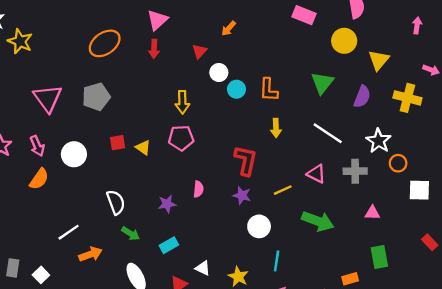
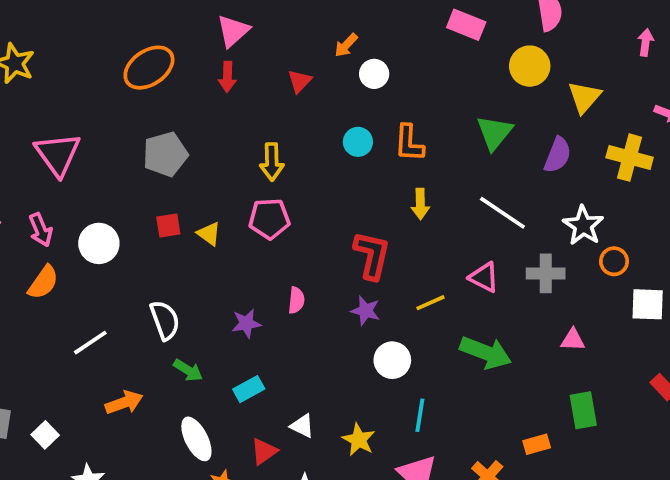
white circle: (219, 73) -> (374, 74), moved
gray pentagon: (96, 97) -> (165, 154), moved
white line: (69, 232) -> (90, 343), moved

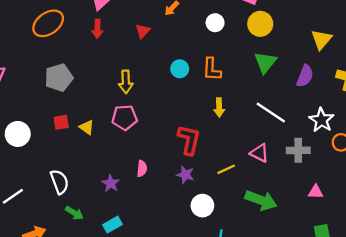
yellow circle: (530, 66) -> (260, 24), moved
white circle: (374, 74) -> (215, 23), moved
purple star: (246, 323) -> (111, 183), turned -30

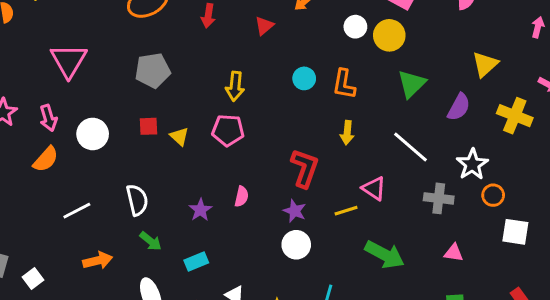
yellow circle: (260, 24) -> (389, 35), moved
pink triangle: (259, 153) -> (374, 188), moved
white circle: (202, 206) -> (296, 245), moved

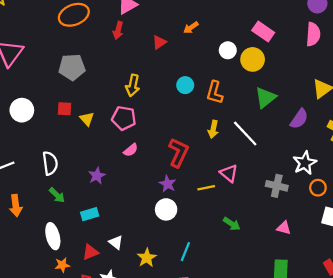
white line: (410, 147) -> (245, 134), moved
pink semicircle: (242, 196) -> (131, 150), moved, turned 32
green arrow: (385, 255) -> (232, 224), size x0.6
orange arrow: (98, 260) -> (16, 206), turned 90

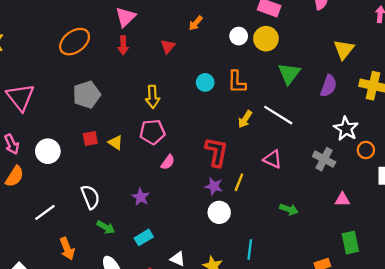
yellow arrow: (213, 129) -> (245, 119), turned 36
gray cross: (277, 186) -> (324, 159), turned 30
yellow line: (206, 188) -> (239, 182), moved, turned -42

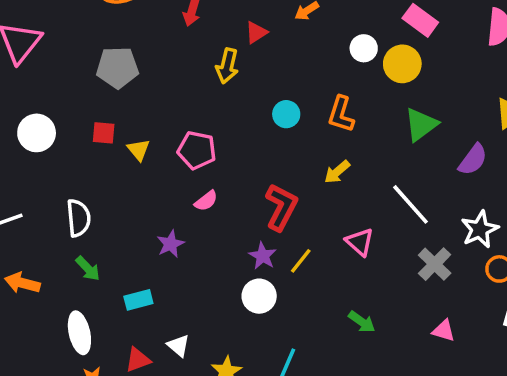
cyan circle: (205, 82) -> (286, 114), moved
yellow arrow: (153, 97) -> (227, 66), moved
white line: (278, 115) -> (411, 204), moved
purple star: (141, 197) -> (170, 244), moved
orange arrow: (67, 249) -> (22, 283), turned 110

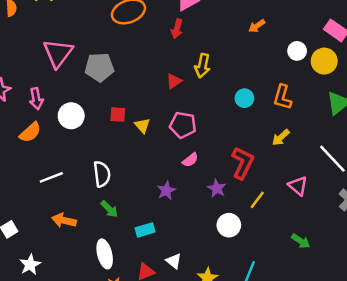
red triangle: (256, 33) -> (174, 81), moved
gray pentagon: (117, 67) -> (99, 67), moved
purple star: (263, 256) -> (217, 188), moved

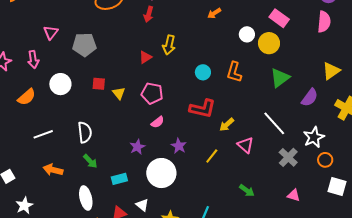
pink triangle: (58, 53) -> (51, 32), size x0.6
pink arrow: (36, 99) -> (33, 60), moved
yellow arrow: (281, 137) -> (227, 125), moved
red L-shape: (243, 163) -> (203, 109), moved, turned 76
white circle: (229, 225) -> (161, 173), moved, size x1.5

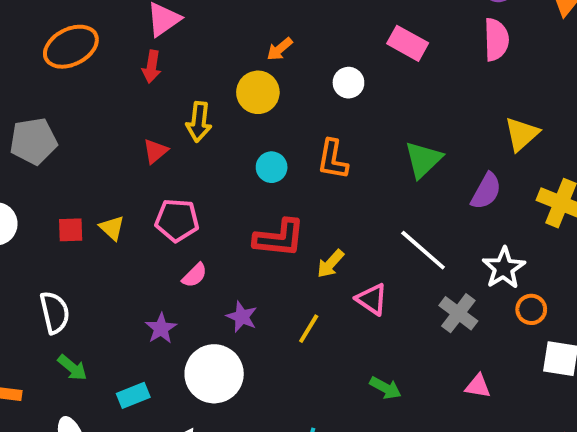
yellow circle: (269, 43) -> (258, 92), moved
red square: (99, 84) -> (71, 230), moved

